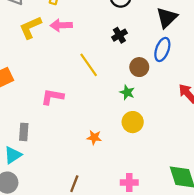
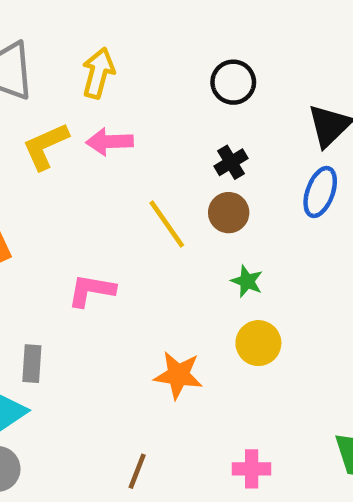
brown circle: (139, 67) -> (229, 213), moved
orange star: (94, 137) -> (178, 375), size x1.5

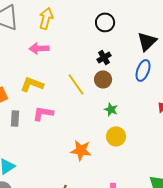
pink arrow: (110, 142) -> (39, 48), moved
yellow L-shape: (46, 146) -> (32, 84), moved, turned 45
gray rectangle: (32, 364) -> (15, 118), moved

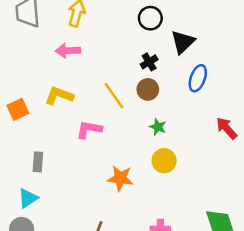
black triangle: (147, 41) -> (183, 42), moved
pink L-shape: (43, 113) -> (89, 129), moved
gray rectangle: (15, 118) -> (38, 162), moved

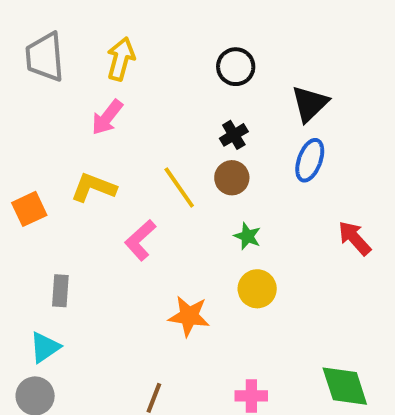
black triangle: (183, 42) -> (310, 104), moved
pink arrow: (68, 51) -> (107, 117), turned -50
pink L-shape: (89, 129) -> (140, 240), turned -52

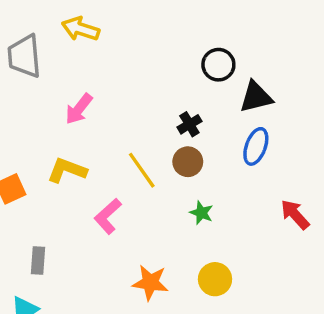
yellow arrow: (121, 59) -> (81, 29), moved, turned -87
black circle: (236, 67) -> (218, 65), moved
black triangle: (310, 104) -> (256, 97), turned 30
yellow circle: (257, 289) -> (215, 279), moved

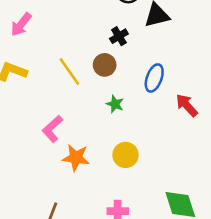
black cross: (189, 124) -> (119, 36), moved
blue ellipse: (256, 146) -> (154, 78), moved
pink L-shape: (108, 216) -> (52, 129), moved

